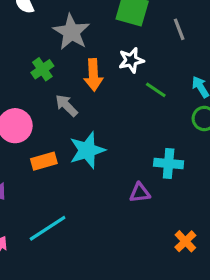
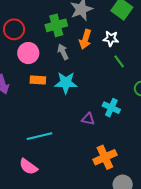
green cross: (42, 69) -> (56, 25), size x1.5
cyan line: (48, 228) -> (40, 136), moved
orange cross: (185, 241) -> (105, 157), size x1.6

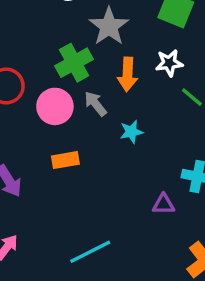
pink circle: (28, 53) -> (55, 106), moved
cyan star: (66, 83) -> (131, 132), moved, size x0.6

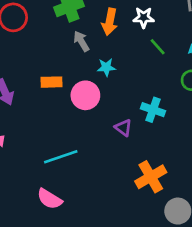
pink circle: (55, 106) -> (85, 95), moved
purple triangle: (164, 204) -> (123, 128), turned 30

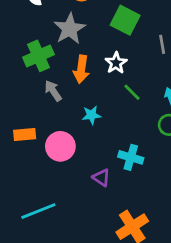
white star: (144, 18) -> (116, 63), turned -30
cyan star: (106, 67) -> (91, 115), moved

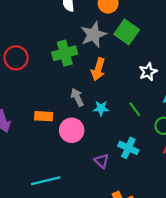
green square: (125, 20) -> (127, 32), moved
white star: (116, 63) -> (148, 72), moved
gray arrow: (53, 91) -> (77, 97), moved
green line: (132, 92) -> (135, 109), moved

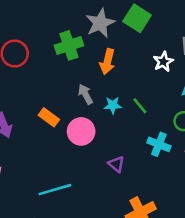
green line: (135, 109) -> (140, 106), moved
orange rectangle: (44, 116) -> (49, 117), turned 36
cyan cross: (128, 148) -> (159, 144), moved

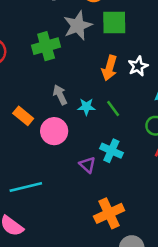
green square: (137, 18) -> (114, 22), turned -36
orange arrow: (107, 62) -> (109, 68), moved
cyan cross: (159, 144) -> (111, 151), moved

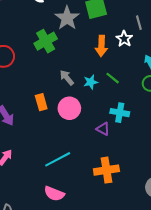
orange rectangle: (23, 116) -> (41, 102), turned 49
orange cross: (109, 213) -> (106, 170), moved, turned 30

